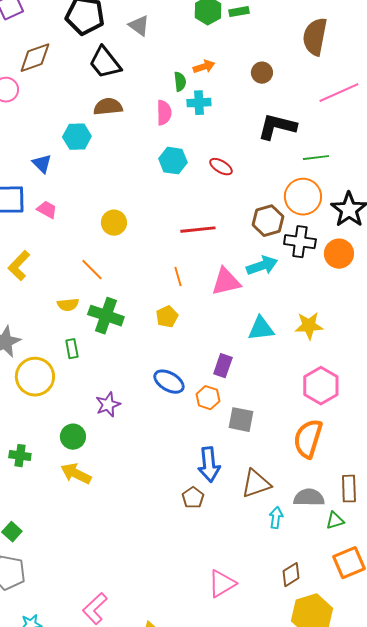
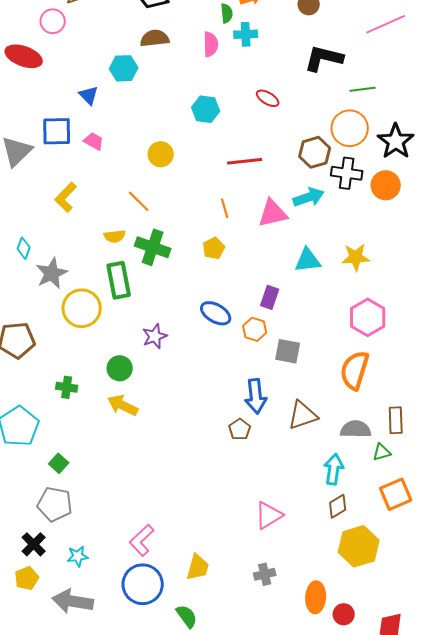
cyan hexagon: (173, 161) -> (206, 109), moved
green rectangle: (72, 349) -> (119, 280), size x1.8
cyan arrow: (276, 518) -> (334, 469), moved, size x1.4

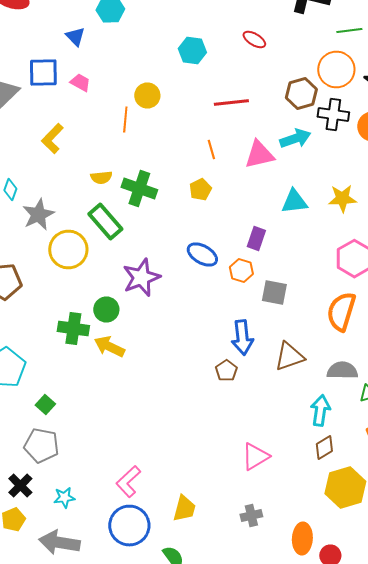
orange line: (139, 201) -> (125, 120), moved, turned 50
green rectangle: (119, 280) -> (105, 222), turned -30
purple star: (155, 336) -> (141, 278), size x1.5
green cross: (67, 387) -> (73, 328), moved, size x1.4

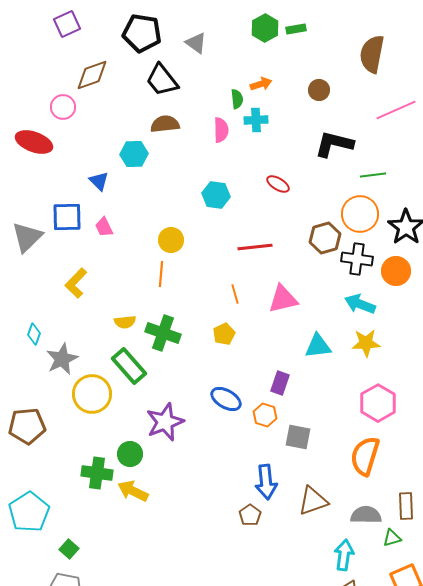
pink trapezoid: (80, 82) -> (104, 227), turned -145
orange line: (125, 120) -> (161, 274), moved
cyan arrow: (295, 138) -> (360, 304), moved, turned -140

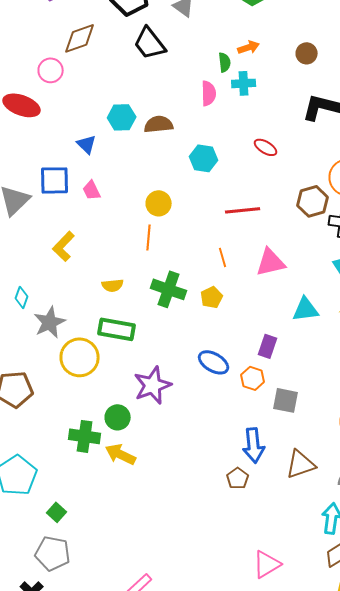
brown semicircle: (165, 124) -> (159, 124), moved
green cross: (163, 333) -> (169, 289), moved
green rectangle: (129, 366) -> (117, 329), turned -39

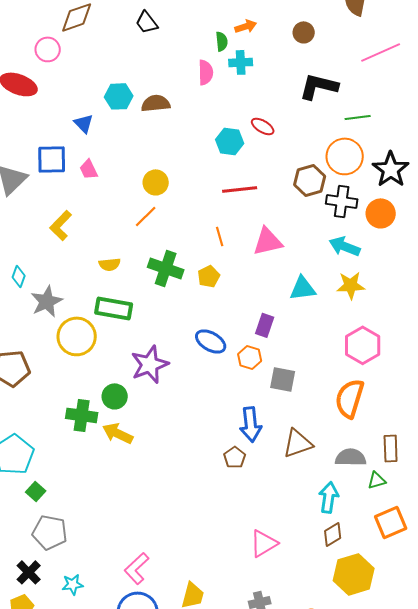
black trapezoid: (150, 43) -> (147, 22), size x0.7
cyan hexagon: (204, 158) -> (230, 141), moved
orange line: (149, 237) -> (146, 216), turned 40
green square: (57, 512) -> (36, 491), moved

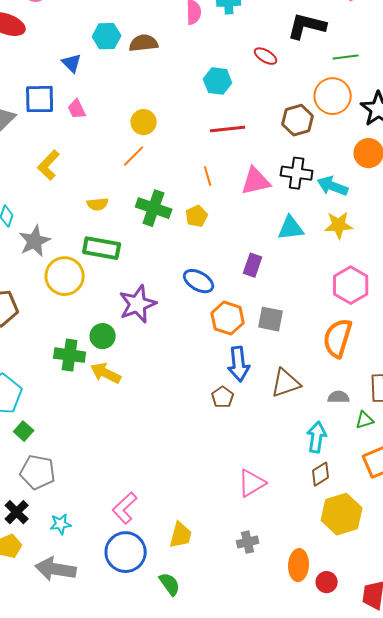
red ellipse: (263, 126) -> (266, 56), moved
black cross: (342, 201) -> (297, 173), moved
orange hexagon: (250, 357) -> (228, 318), moved, size x1.4
gray semicircle: (351, 457) -> (339, 397), size x0.7

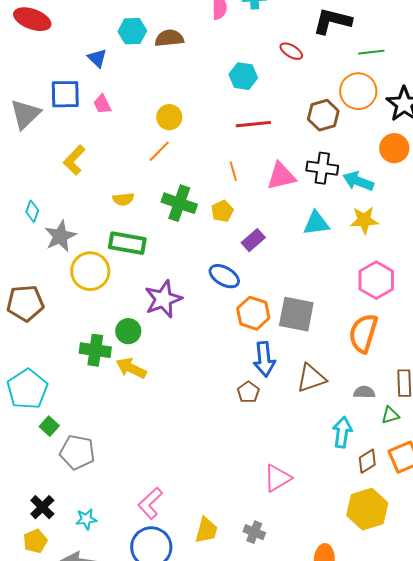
purple rectangle: (253, 265) -> (253, 240), moved, turned 30
gray square: (271, 319) -> (296, 314), size x1.4
gray pentagon: (38, 472) -> (77, 452), moved
brown diamond: (321, 474) -> (367, 461), moved
gray cross: (248, 542) -> (254, 532), moved, turned 35

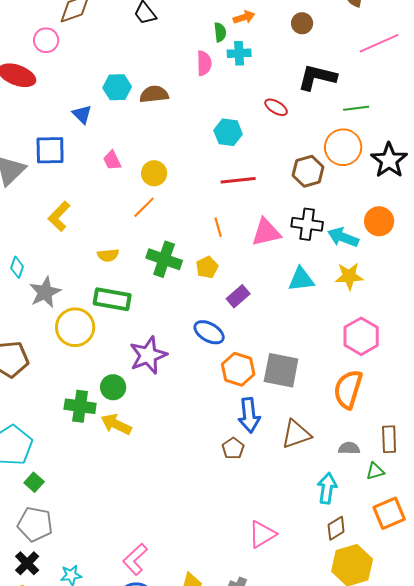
pink trapezoid: (102, 104) -> (112, 160), moved
orange circle: (394, 148) -> (379, 221), moved
gray pentagon: (77, 452) -> (35, 524), moved
brown diamond: (367, 461) -> (336, 528), moved

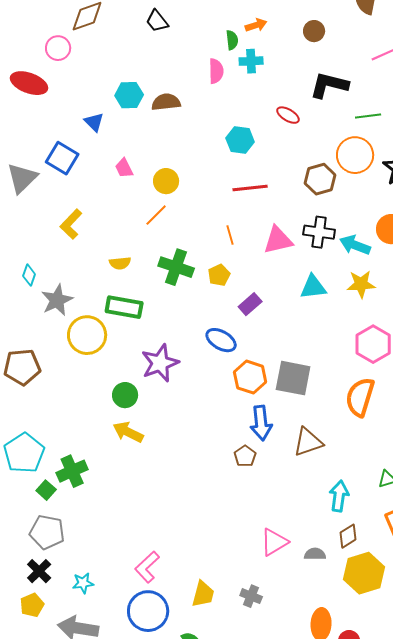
blue square: (50, 150) -> (62, 158), turned 32
green cross: (80, 406) -> (72, 471), moved, turned -32
gray semicircle: (349, 448) -> (315, 554), moved

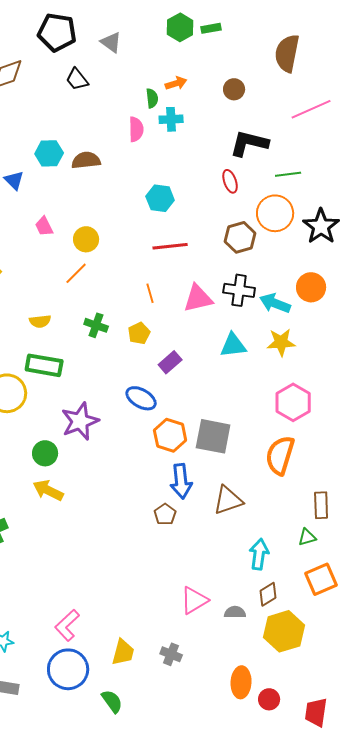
red ellipse: (288, 115) -> (230, 181), moved, turned 40
green cross: (176, 267) -> (96, 325), size x0.7

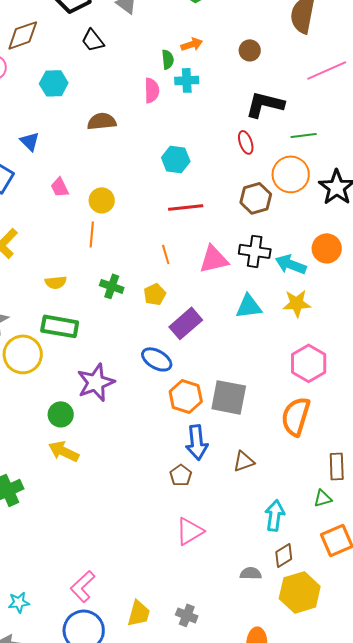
cyan hexagon: (49, 153) -> (54, 83), moved
orange line: (76, 273) -> (92, 234), turned -40
purple rectangle: (170, 362) -> (186, 323), size x1.4
brown triangle: (228, 500) -> (244, 461), size x0.7
pink triangle: (194, 600) -> (190, 531), moved

